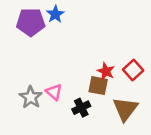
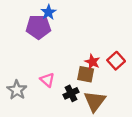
purple pentagon: (31, 22) -> (38, 27), moved
gray star: (31, 97) -> (17, 90), moved
brown triangle: (125, 109) -> (95, 101), moved

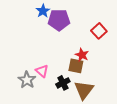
purple pentagon: (38, 27) -> (59, 20), moved
red square: (116, 61) -> (99, 31), moved
gray star: (17, 90) -> (27, 80), moved

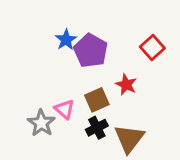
blue star: (43, 11) -> (66, 40), moved
purple pentagon: (59, 20) -> (91, 51), moved, turned 30
brown square: (76, 66) -> (97, 100), moved, turned -35

